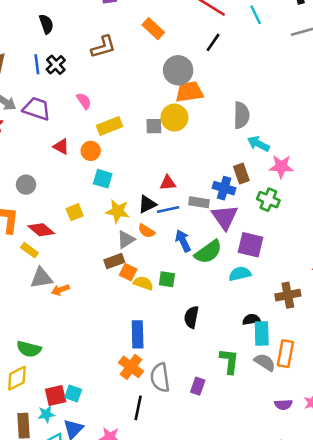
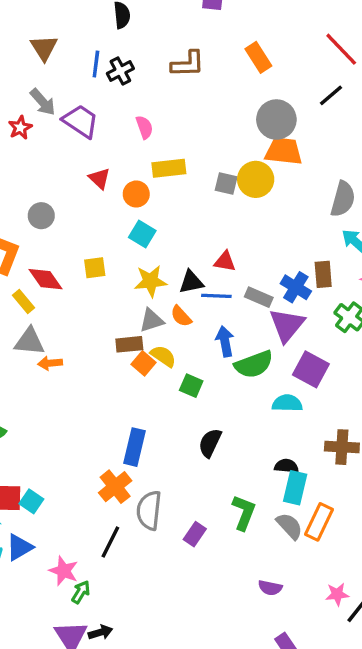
yellow star: (118, 211) -> (151, 281), turned -30
yellow semicircle: (143, 283) -> (163, 356), moved
purple semicircle: (283, 405) -> (270, 588), moved

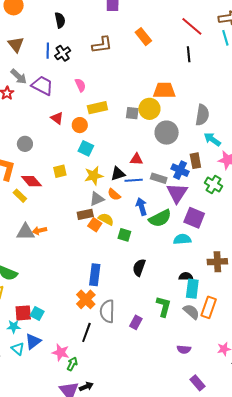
black line: (331, 95) -> (189, 54), turned -49
gray circle: (276, 120) -> (167, 133), moved
gray triangle: (29, 341) -> (25, 232), moved

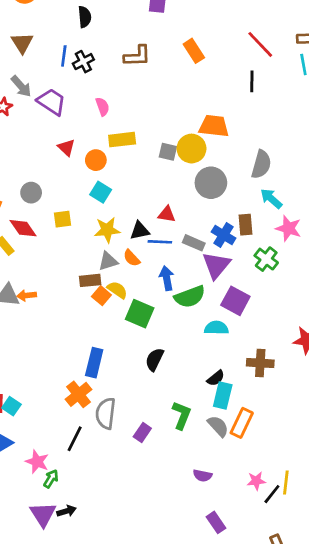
gray circle: (25, 144) -> (31, 193), moved
green square: (124, 235) -> (140, 314), size x1.5
black semicircle: (186, 276) -> (216, 378), turned 136

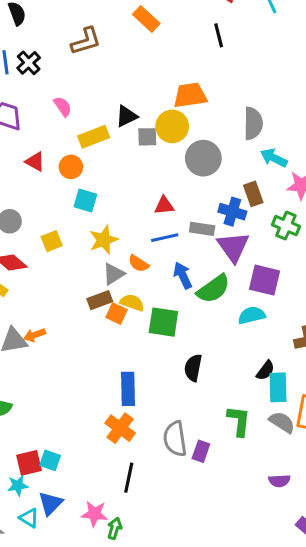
black triangle: (140, 231) -> (127, 116), moved
gray semicircle: (106, 413) -> (175, 439), moved

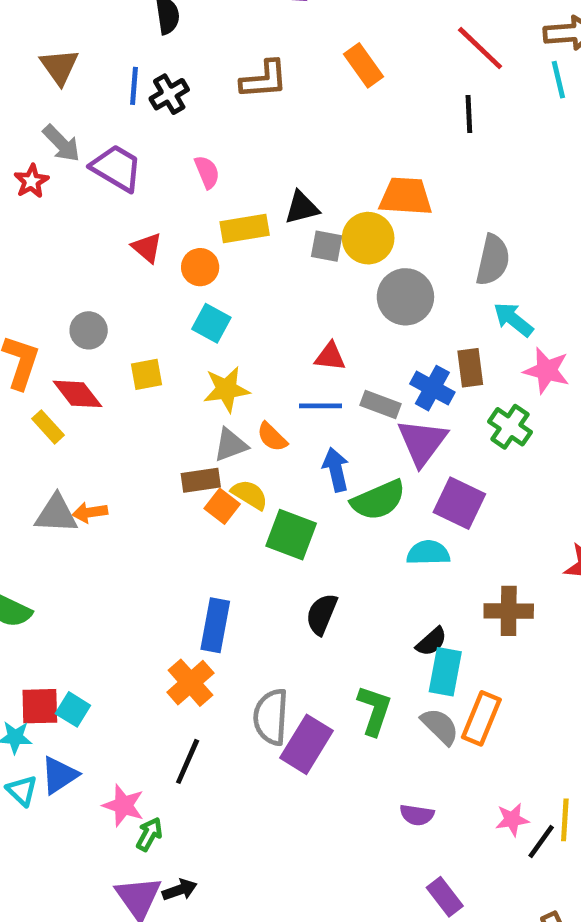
purple rectangle: (201, 451) -> (306, 744), size x1.6

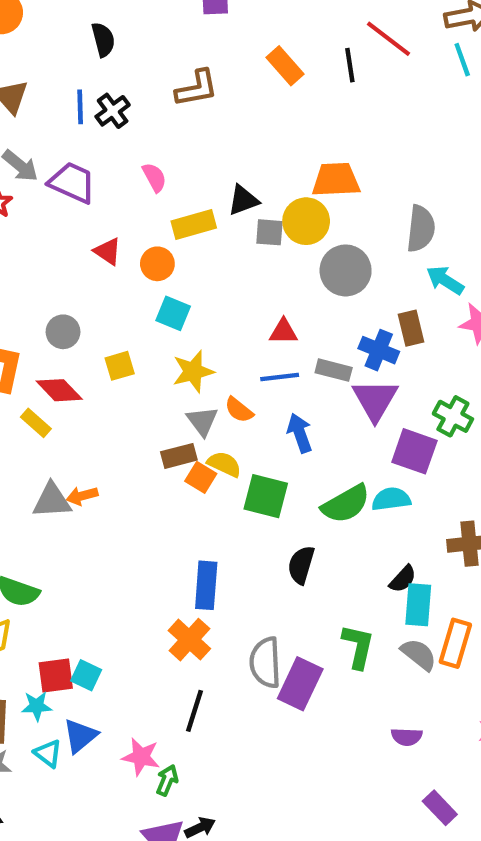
black line: (469, 114) -> (350, 65), moved
green cross: (510, 427) -> (453, 416), moved
gray triangle: (231, 445) -> (202, 421), turned -40
green semicircle: (378, 500) -> (346, 504), moved

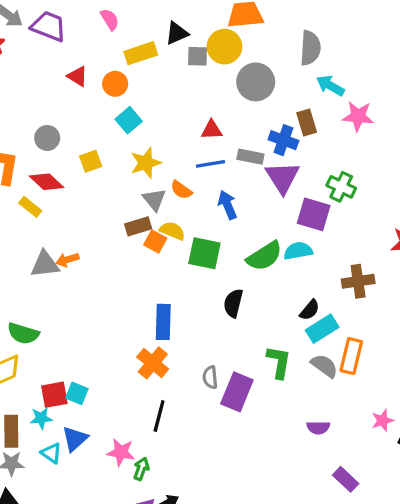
cyan square: (173, 313) -> (129, 120), turned 30
cyan rectangle: (418, 605) -> (322, 329), turned 56
gray semicircle: (265, 663) -> (210, 377), size x0.6

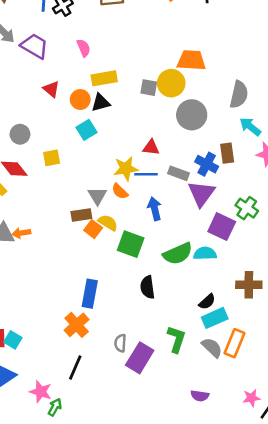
black triangle: (177, 33) -> (101, 103), moved
yellow star: (146, 163) -> (126, 169), moved
black semicircle: (233, 303) -> (147, 287), turned -30

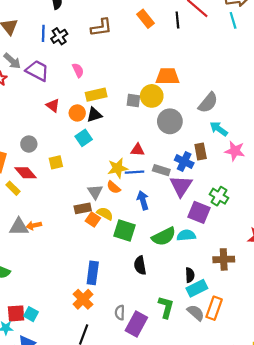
gray semicircle: (239, 94) -> (208, 103), turned 30
black semicircle: (207, 302) -> (190, 275), turned -48

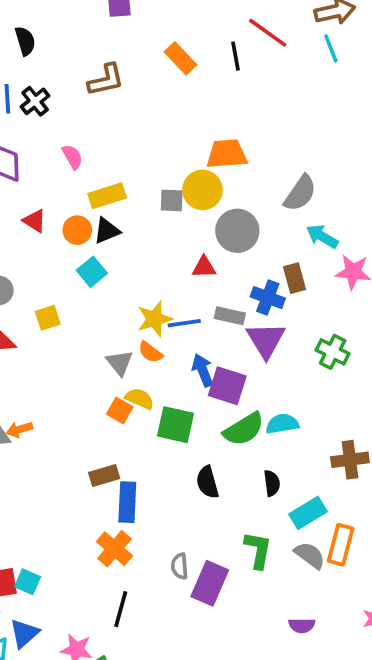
red triangle: (138, 150) -> (204, 267), moved
brown rectangle: (83, 208) -> (104, 476), moved
purple square: (199, 212) -> (227, 386), moved
black semicircle: (190, 275) -> (272, 483), moved

